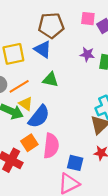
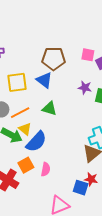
pink semicircle: (51, 146) -> (46, 169), size x0.6
blue square: (75, 163) -> (81, 188), moved

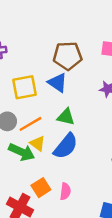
blue semicircle: (36, 142) -> (66, 146), moved

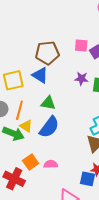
orange line: (30, 124) -> (19, 110), turned -42
pink semicircle: (65, 191) -> (51, 164), turned -96

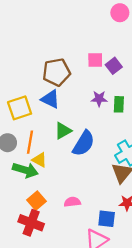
green triangle: (48, 103) -> (63, 131), turned -35
blue semicircle: (49, 127) -> (84, 143), moved
orange square: (31, 162) -> (37, 201), moved
blue square: (87, 179) -> (107, 219), moved

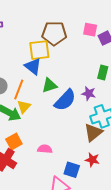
blue triangle: (50, 99) -> (33, 66), moved
purple star: (99, 99) -> (89, 93), moved
yellow square: (20, 108) -> (39, 50), moved
yellow triangle: (39, 160) -> (24, 107), turned 32

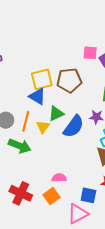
brown pentagon: (54, 33) -> (69, 80), moved
yellow triangle: (24, 107) -> (43, 127), moved
orange square: (14, 142) -> (52, 196), moved

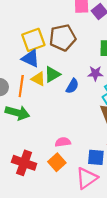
blue semicircle: (74, 126) -> (72, 86), size x0.6
yellow triangle: (43, 127) -> (38, 79), moved, turned -32

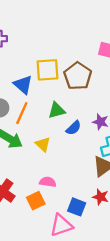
brown pentagon: (63, 38) -> (78, 76), turned 30
blue triangle: (31, 58) -> (23, 85), moved
yellow triangle: (38, 79) -> (43, 144), moved

